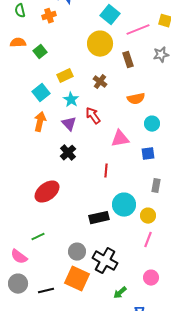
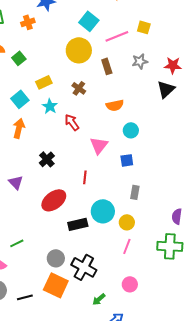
purple triangle: (69, 124) -> (16, 182), moved
pink triangle: (120, 139) -> (99, 145), turned -42
red ellipse: (47, 192) -> (54, 200), moved

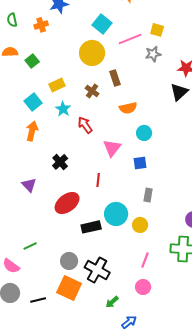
gray star: (140, 61) -> (153, 54), moved
brown rectangle: (107, 66) -> (115, 78), moved
pink line: (127, 246) -> (145, 260), moved

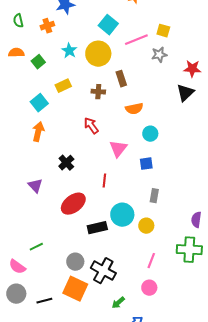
brown cross: (92, 91) -> (98, 92), turned -32
cyan star: (63, 109) -> (69, 51), moved

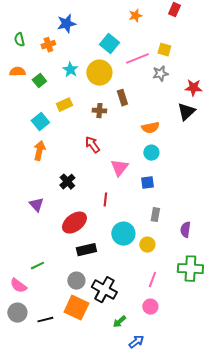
orange semicircle: (134, 109) -> (150, 128), moved
purple semicircle: (196, 220) -> (185, 230), moved
black rectangle: (97, 228) -> (86, 250), moved

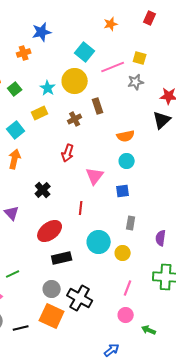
cyan star: (70, 70) -> (48, 88), moved
brown cross: (99, 111) -> (75, 119), turned -32
red arrow: (92, 145) -> (68, 153), turned -126
green arrow: (119, 322) -> (149, 330), moved, turned 64

